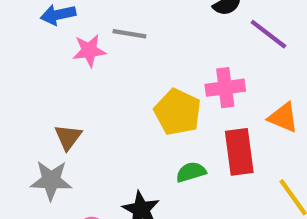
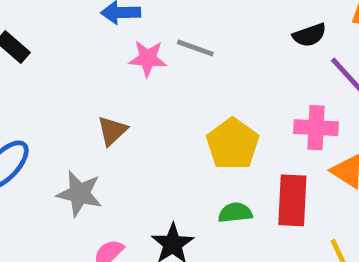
pink cross: (225, 88) -> (316, 128), moved
brown triangle: (68, 137) -> (112, 131), moved

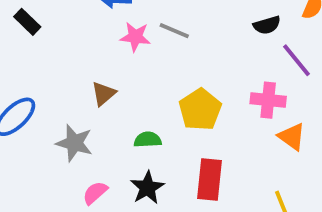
red rectangle: (292, 200) -> (209, 180), moved
green semicircle: (235, 213) -> (148, 140), moved

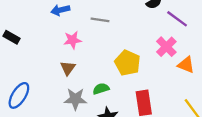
pink star: (135, 37) -> (73, 40), moved
pink cross: (268, 100) -> (166, 47), turned -36
gray star: (74, 143) -> (75, 99), moved

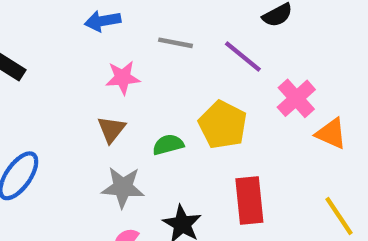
purple line: (177, 19) -> (243, 57), moved
green semicircle: (101, 89) -> (168, 145), moved

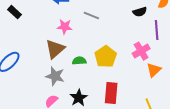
purple line: (243, 57) -> (157, 30), moved, turned 36
brown triangle: (111, 129) -> (55, 49), size x1.5
orange triangle: (331, 134) -> (154, 70), turned 42

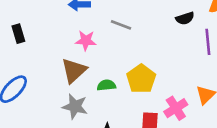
black rectangle: (14, 12) -> (18, 34), moved, turned 32
pink cross: (141, 51) -> (176, 108), moved

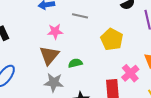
yellow pentagon: (141, 79) -> (112, 39), moved

